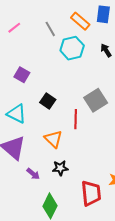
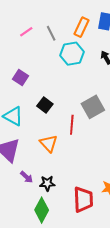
orange rectangle: (80, 21) -> (82, 27), turned 72
pink line: (14, 28) -> (26, 32), moved
black star: (60, 168) -> (47, 183), moved

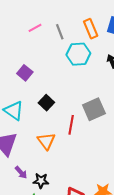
orange rectangle: (82, 27) -> (91, 29), turned -54

